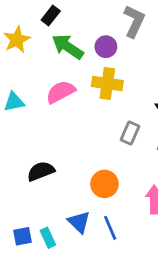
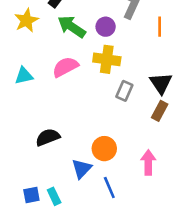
gray rectangle: (130, 133) -> (124, 91), moved
blue triangle: (79, 222) -> (82, 169), moved, turned 30

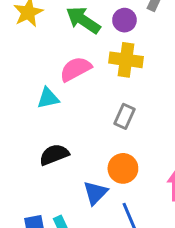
cyan triangle: (24, 76) -> (48, 98), moved
gray rectangle: (124, 91) -> (124, 116), moved

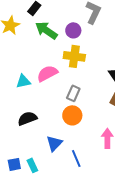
pink semicircle: (76, 69) -> (47, 73), moved
orange circle: (123, 168) -> (72, 115), moved

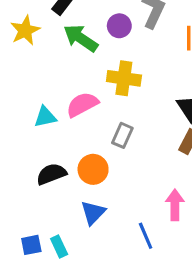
purple circle: (73, 30) -> (119, 26), moved
orange circle: (72, 115) -> (93, 169), moved
blue line: (76, 158) -> (146, 236), moved

